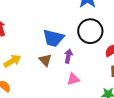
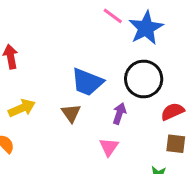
purple arrow: (68, 56) -> (119, 114), moved
pink triangle: (73, 79) -> (109, 147), turned -48

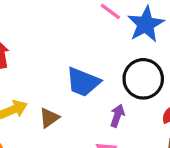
brown triangle: (71, 113) -> (49, 118), moved, turned 30

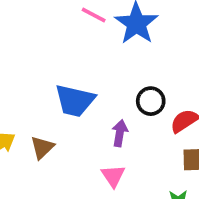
black circle: (143, 79) -> (151, 101), moved, size x0.6

